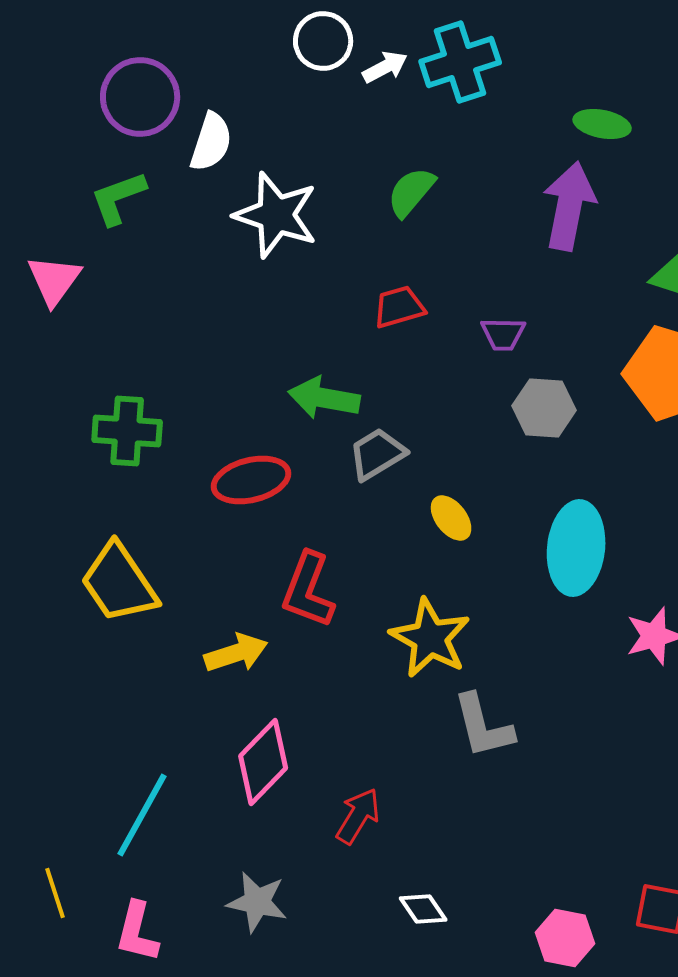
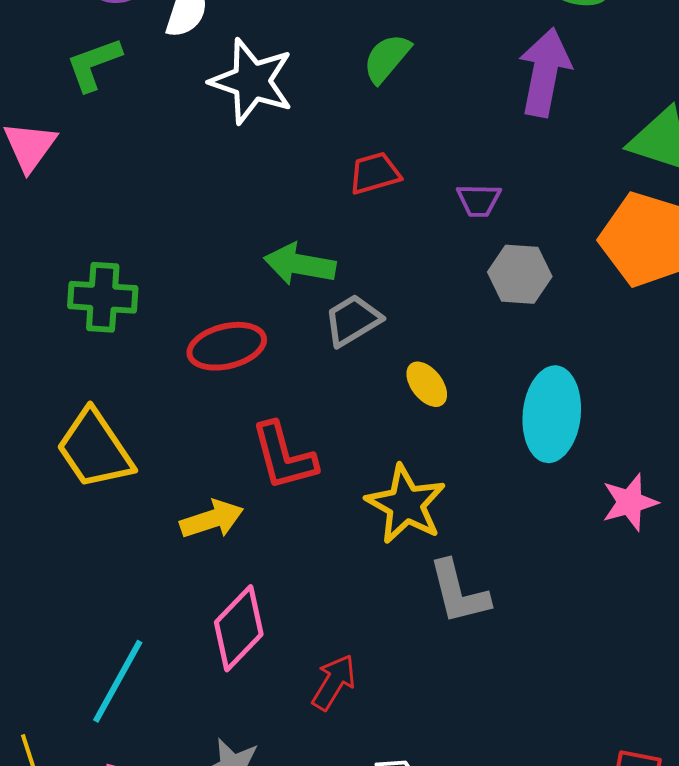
red L-shape: (308, 590) -> (284, 456), turned -36

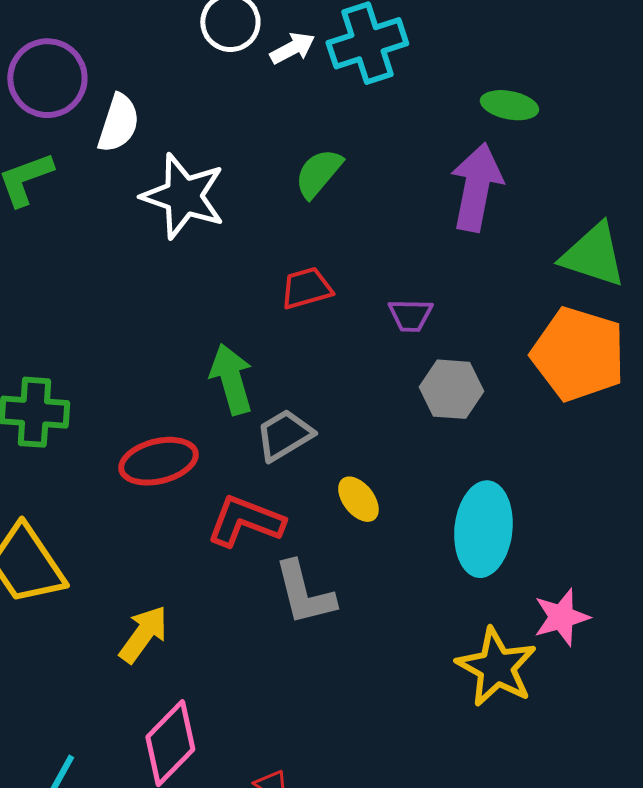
green arrow: (300, 264) -> (231, 379), turned 64
red L-shape: (284, 456) -> (245, 521), moved, turned 126
yellow star: (406, 504) -> (496, 667), moved
yellow arrow: (212, 519) -> (143, 634), turned -36
gray L-shape: (459, 592) -> (304, 593), moved

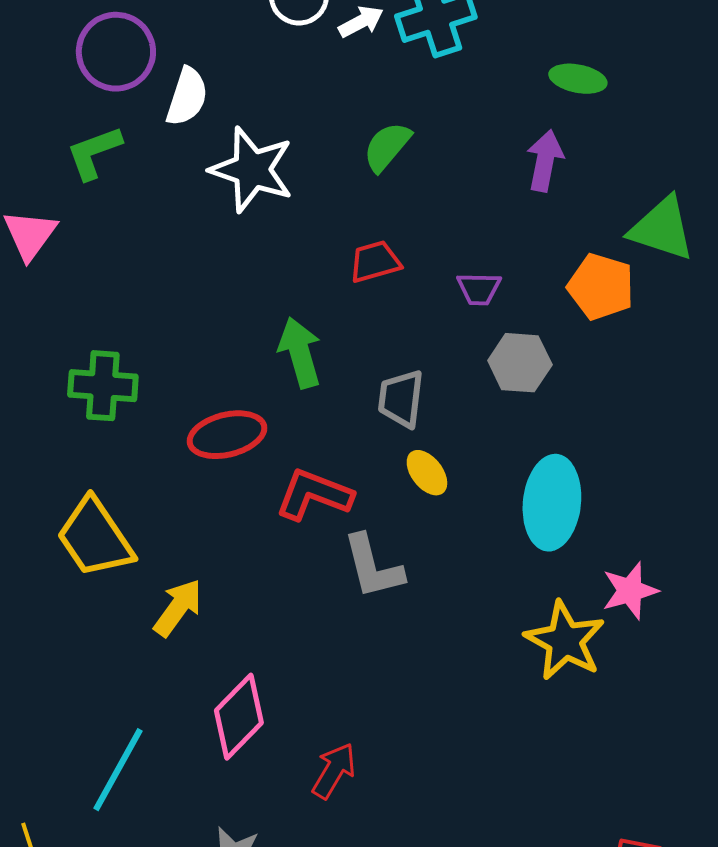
purple arrow: (476, 187) -> (545, 161), size x0.7
orange pentagon: (578, 354) -> (601, 287), moved, size x0.7
gray trapezoid: (284, 435) -> (401, 399), moved, turned -52
yellow arrow: (143, 634) -> (178, 608), moved

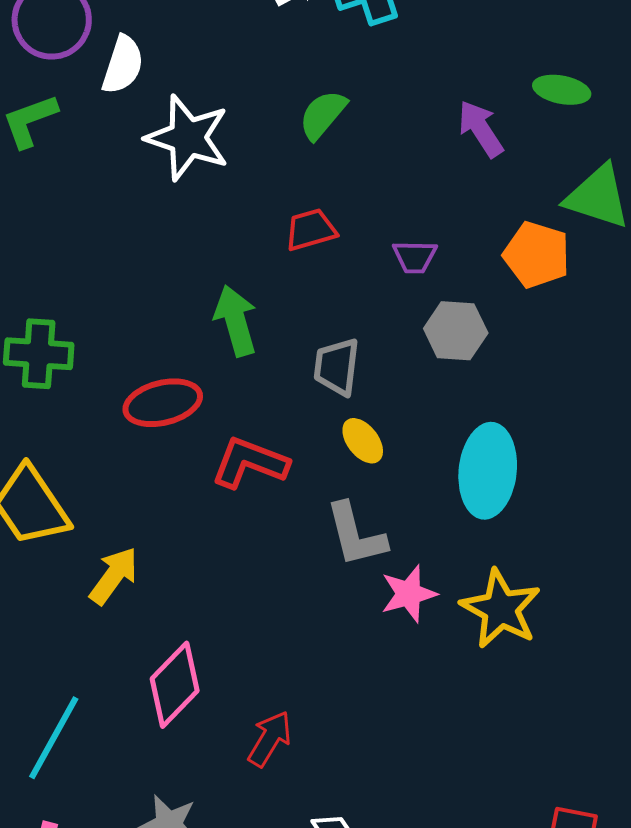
green ellipse: (578, 79) -> (562, 90), moved
purple arrow: (545, 161) -> (481, 129), turned -44
gray L-shape: (373, 567) -> (356, 535), moved
pink star: (630, 591) -> (409, 594), moved

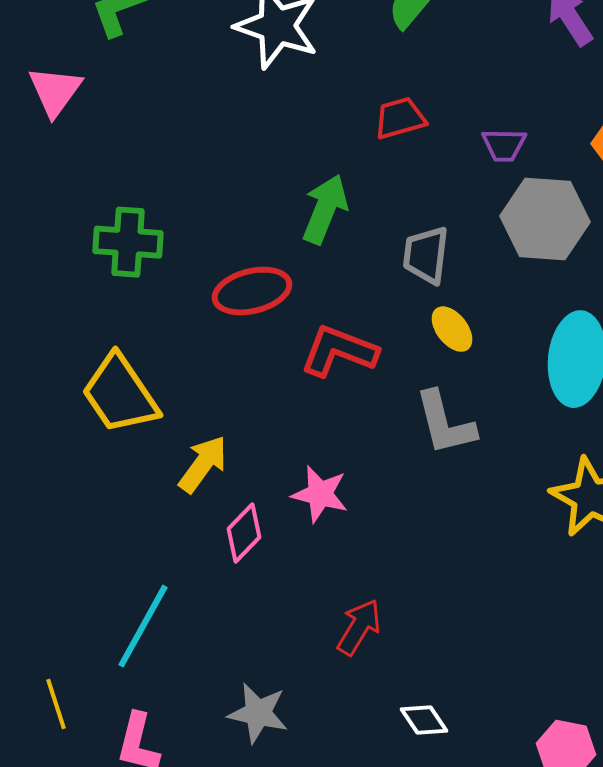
green arrow: (236, 321) -> (325, 209), turned 38
gray hexagon: (456, 331) -> (545, 219), size x1.4
pink star: (409, 594) -> (320, 494), moved, turned 30
pink diamond: (175, 685) -> (244, 533), moved, size x0.7

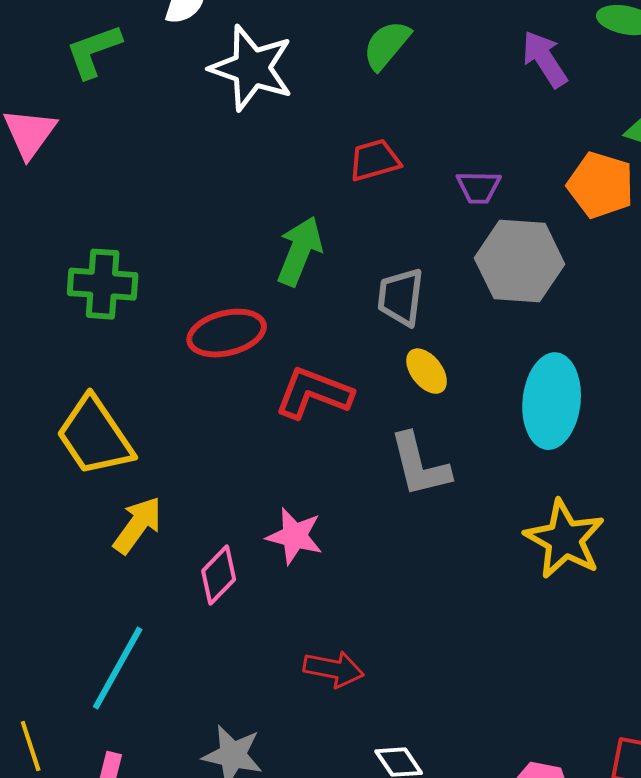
yellow arrow: (203, 464) -> (138, 525), moved
red arrow: (359, 627) -> (334, 669), turned 70

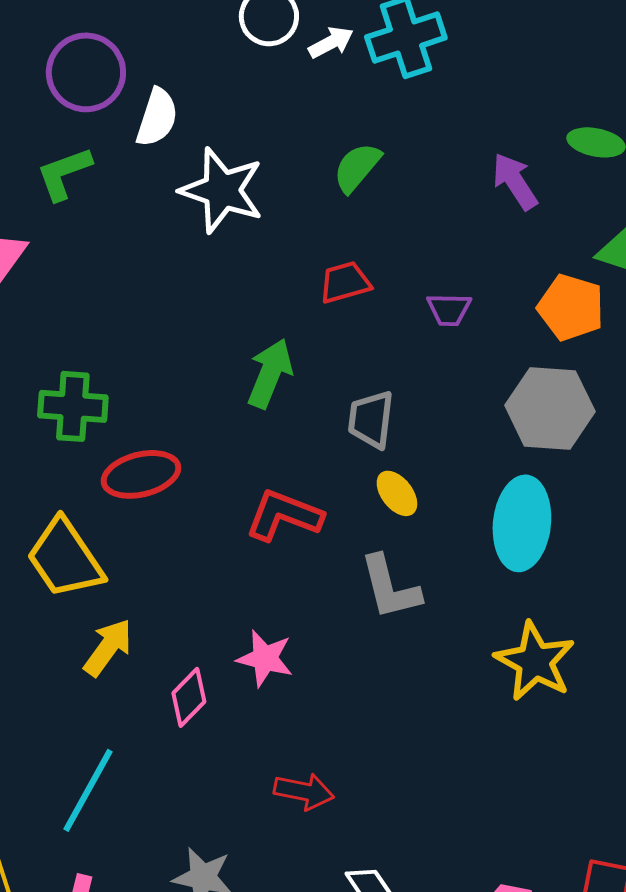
gray hexagon: (520, 261) -> (550, 408), moved
red ellipse: (227, 333) -> (141, 474), moved

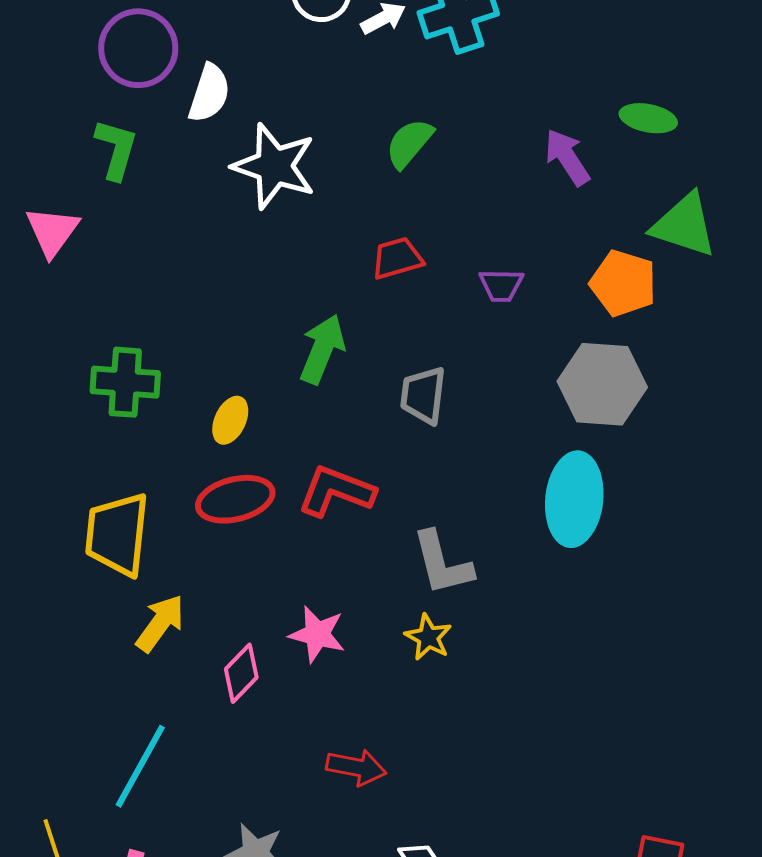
green L-shape: (64, 173) -> (116, 149), turned 126
red ellipse: (141, 474) -> (235, 499), moved
yellow ellipse: (397, 493) -> (230, 420), moved, turned 63
yellow trapezoid: (65, 558) -> (117, 534), turned 40
yellow star: (535, 661) -> (428, 637), moved, size x0.6

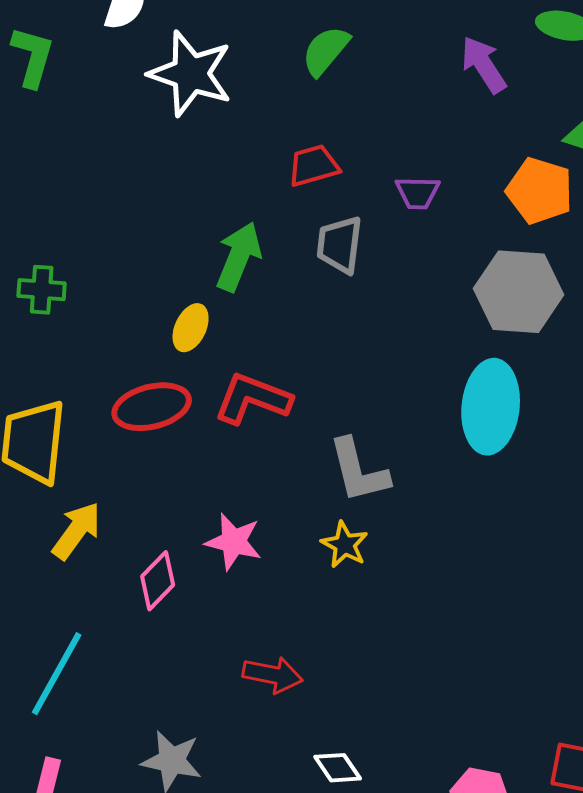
green cross: (125, 382) -> (42, 290), size x0.7
gray trapezoid: (423, 395) -> (340, 245), moved
yellow ellipse: (230, 420) -> (191, 328), moved

